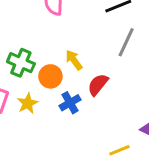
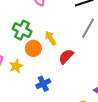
green cross: (21, 63) -> (22, 30), moved
blue cross: (70, 103) -> (43, 84), moved

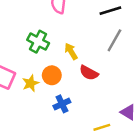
orange circle: (33, 48) -> (52, 75), moved
red semicircle: (66, 57) -> (89, 73), turned -105

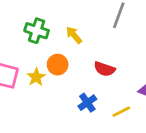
red semicircle: (89, 73) -> (104, 69), moved
blue cross: (62, 104) -> (87, 103), moved

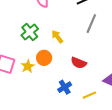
green cross: (37, 31) -> (30, 32), turned 30

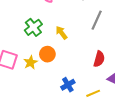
red semicircle: (79, 63) -> (99, 59), moved, turned -98

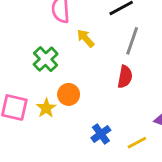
yellow arrow: (61, 33) -> (86, 38), moved
red semicircle: (99, 59) -> (125, 77), moved

